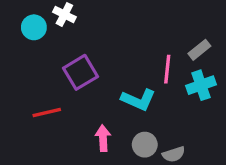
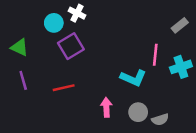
gray rectangle: (199, 50) -> (180, 25), moved
purple square: (80, 72) -> (71, 46), moved

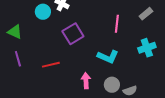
purple square: (71, 46) -> (73, 34), moved
pink line: (155, 55) -> (117, 24), moved

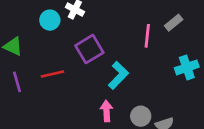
gray rectangle: (146, 14) -> (174, 23), moved
cyan L-shape: (108, 57) -> (118, 75), moved, turned -70
red line: (51, 65) -> (52, 74), moved

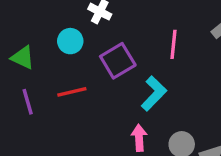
cyan circle: (50, 20) -> (70, 41), moved
pink line: (147, 36) -> (173, 44), moved

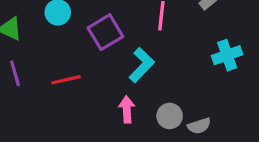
red line: (72, 92) -> (66, 80), moved

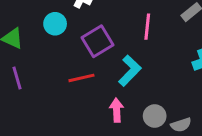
red line: (66, 80) -> (81, 78), moved

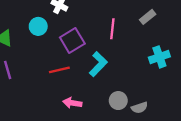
pink arrow: (117, 110) -> (72, 103), moved, turned -78

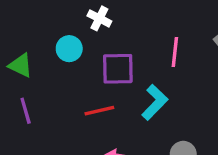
purple square: (72, 41) -> (118, 69), turned 30

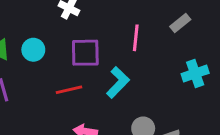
cyan circle: (69, 49) -> (33, 50), moved

